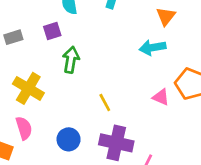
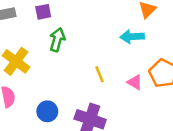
yellow line: (105, 102) -> (99, 74), moved

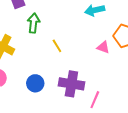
yellow line: (99, 74) -> (57, 46), moved

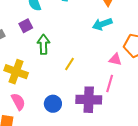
yellow line: (57, 46) -> (69, 64), turned 72
pink line: (95, 100) -> (110, 84), moved

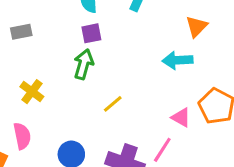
purple square: (26, 26) -> (91, 33), moved
yellow cross: (16, 72) -> (32, 92), size x0.7

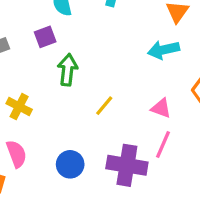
purple square: (91, 33) -> (45, 37), moved
pink triangle: (181, 117) -> (161, 108), moved

